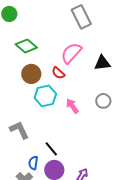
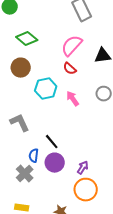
red semicircle: (58, 73) -> (70, 69), moved
brown circle: (31, 74) -> (21, 68), moved

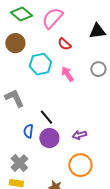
pink semicircle: (72, 46) -> (52, 18), moved
purple arrow: (83, 168) -> (79, 135), moved, turned -136
gray cross: (25, 174) -> (19, 163), moved

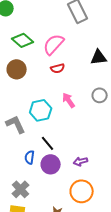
red semicircle: (64, 44) -> (58, 68), moved, turned -56
cyan hexagon: (40, 64) -> (41, 110), moved

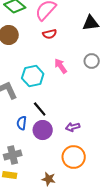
gray cross: (21, 189) -> (13, 155), turned 30

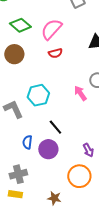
pink arrow: (61, 66) -> (80, 93), moved
black line: (40, 109) -> (55, 127), moved
purple arrow: (73, 127) -> (88, 150), moved, turned -104

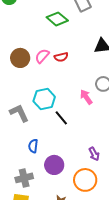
green diamond: (20, 25) -> (57, 19), moved
pink semicircle: (51, 29) -> (42, 56), moved, size x0.7
black line: (55, 127) -> (61, 118), moved
purple circle: (48, 149) -> (54, 165), moved

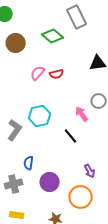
brown circle: (20, 58) -> (16, 43), moved
gray L-shape: (19, 113) -> (15, 130), turned 60
black line: (61, 118) -> (71, 136), moved
gray cross: (24, 178) -> (14, 184), moved

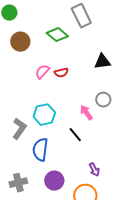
blue semicircle: (29, 163) -> (40, 150), moved, size x1.6

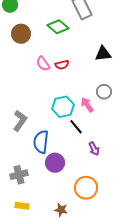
pink semicircle: (42, 72) -> (43, 64), turned -77
cyan hexagon: (44, 115) -> (63, 107), moved
purple arrow: (94, 170) -> (94, 149), moved
purple circle: (54, 181) -> (55, 163), moved

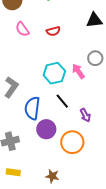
pink semicircle: (43, 64) -> (22, 29), moved
black line: (76, 127) -> (62, 101), moved
orange circle: (86, 188) -> (72, 142), moved

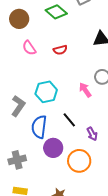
cyan hexagon: (54, 73) -> (46, 92), moved

